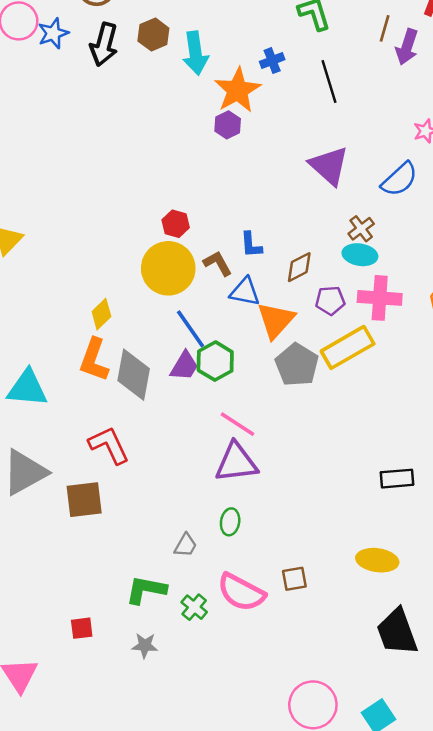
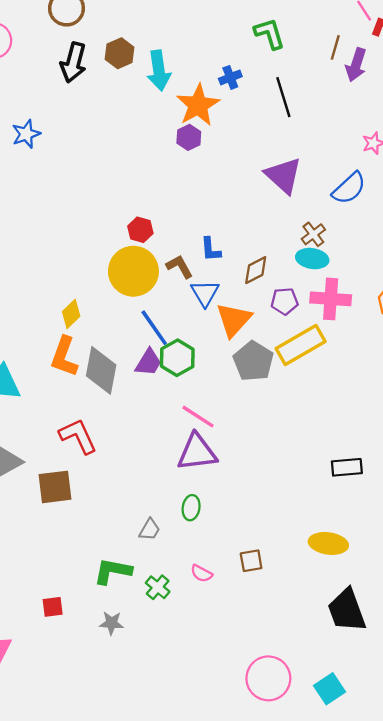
blue star: (53, 33) -> (26, 134), moved
blue triangle: (245, 292) -> (205, 293), turned 48
pink semicircle: (241, 592) -> (201, 573), size x0.5

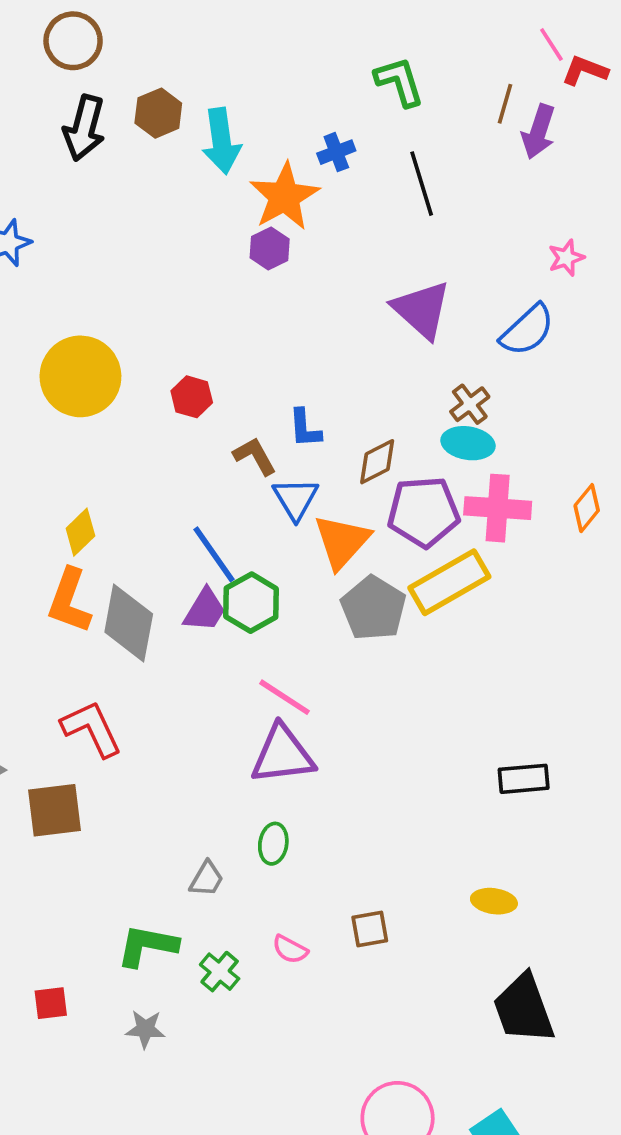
yellow circle: (133, 271) -> (80, 376), moved
purple pentagon: (285, 301) -> (423, 512), size x1.6
yellow ellipse: (328, 543) -> (494, 901), size x0.7

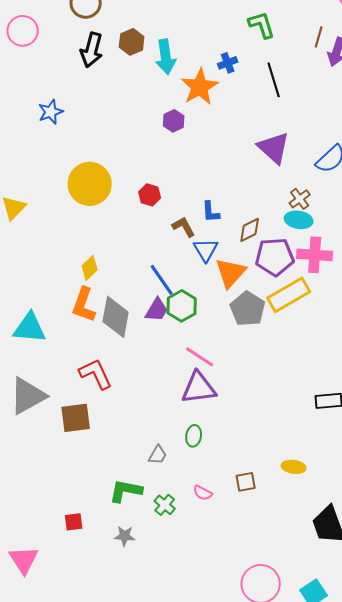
purple hexagon: (270, 248) -> (174, 121), moved
yellow ellipse: (494, 901) -> (294, 467), moved

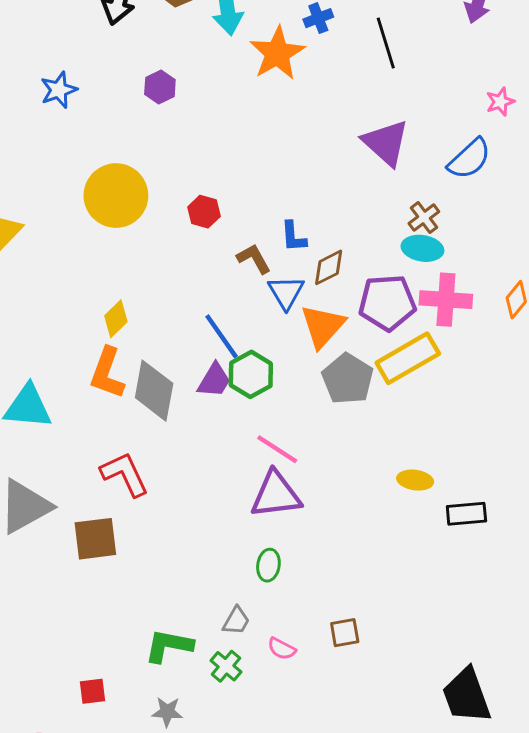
purple hexagon: (174, 121) -> (160, 87), moved
brown diamond: (250, 230) -> (329, 267), moved
gray trapezoid: (158, 455) -> (236, 621), moved
yellow ellipse: (294, 467) -> (415, 480), moved

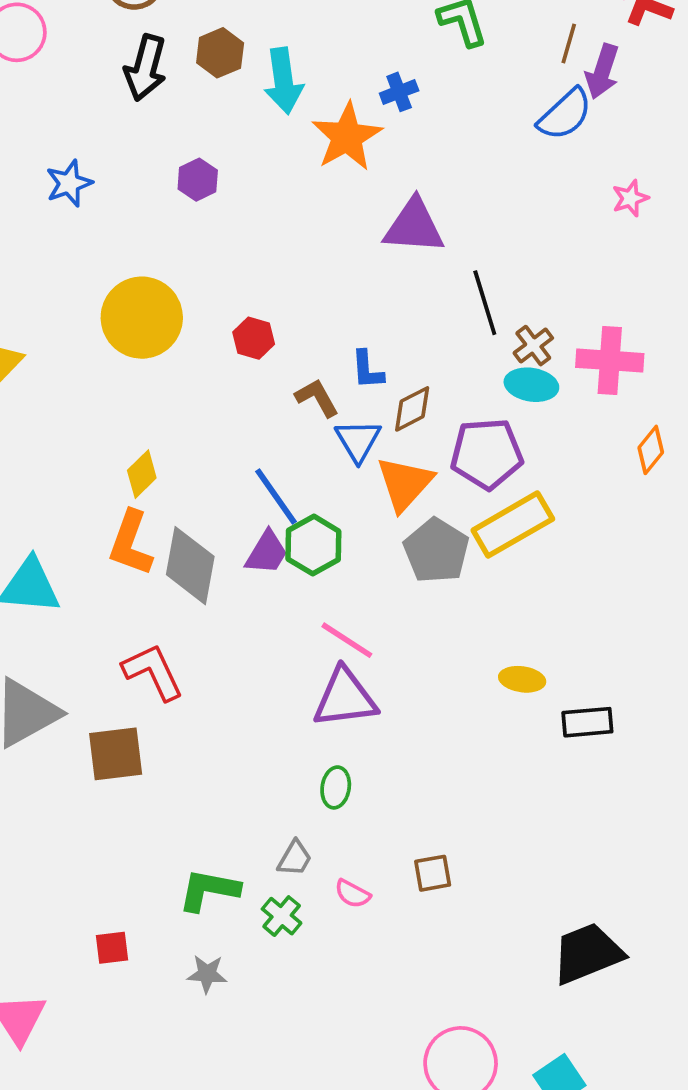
black line: (386, 43) -> (485, 303), moved
purple triangle: (386, 143) -> (414, 226), moved, turned -38
blue semicircle: (469, 159) -> (565, 114), moved
pink cross: (446, 300) -> (610, 360), moved
black trapezoid: (466, 696) -> (587, 953), turned 88

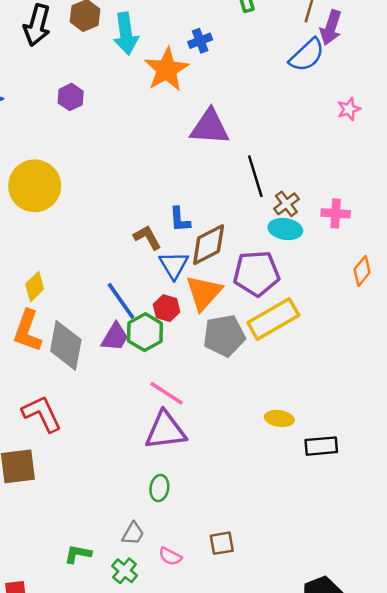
red hexagon: (254, 338) -> (167, 308), moved
pink cross: (610, 360) -> (336, 213), size x0.7
brown diamond: (412, 409) -> (209, 245), size x1.4
gray pentagon: (436, 551) -> (224, 336), turned 30
green L-shape: (209, 890) -> (78, 554), size x0.7

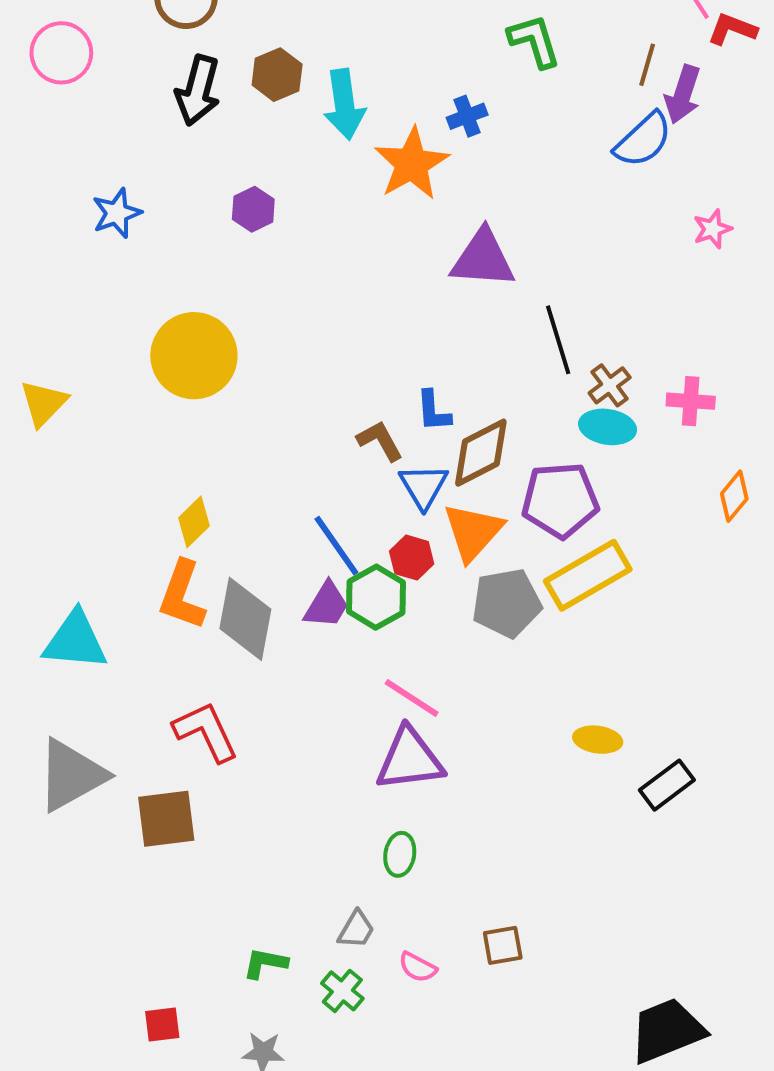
black rectangle: (321, 446) -> (667, 785), turned -32

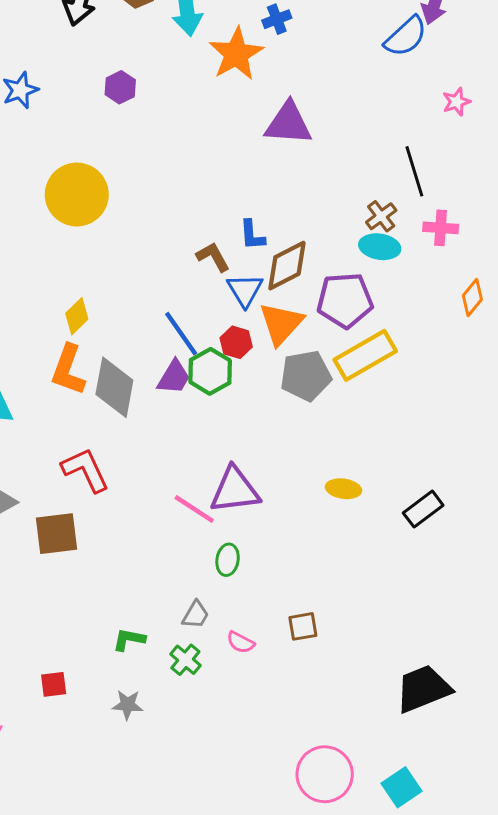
black line: (558, 340) -> (414, 171), moved
pink line: (412, 698) -> (194, 509), moved
yellow ellipse: (598, 740) -> (343, 489), moved

